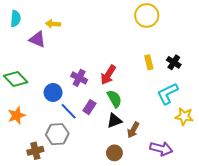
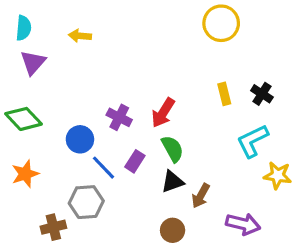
purple triangle: (37, 39) -> (33, 62), moved, turned 48

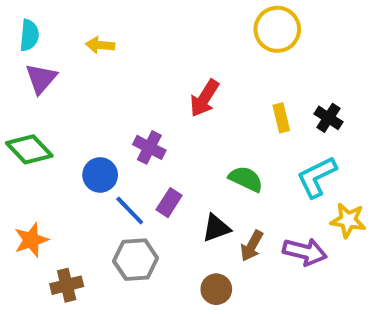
red arrow: (163, 113) -> (204, 98), moved
green semicircle: (173, 149) -> (246, 179), moved, turned -36
orange star: (25, 174) -> (31, 240), moved
gray hexagon: (86, 202) -> (136, 260), moved
purple arrow: (243, 224) -> (305, 252), moved

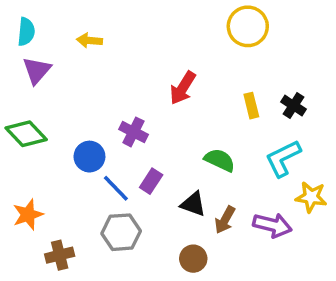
black triangle: (216, 228) -> (193, 204), turned 40

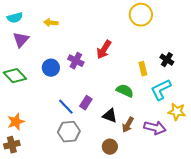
cyan semicircle: (26, 32) -> (15, 18), turned 70
yellow rectangle: (251, 106) -> (143, 69), moved
purple cross: (133, 132) -> (76, 61), moved
blue circle: (89, 157) -> (51, 68), moved
brown cross: (60, 255) -> (12, 145), moved

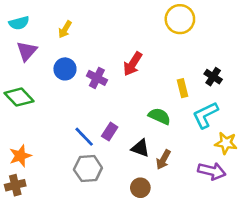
yellow arrow: (51, 23) -> (65, 29), turned -64
blue circle: (51, 68) -> (65, 69), moved
purple arrow: (155, 128) -> (212, 171), moved

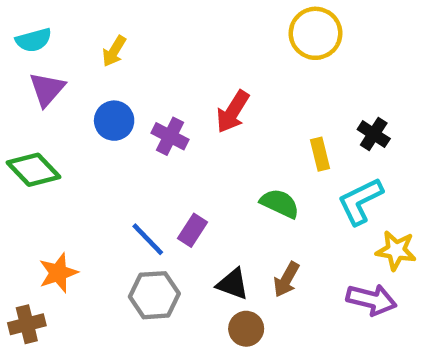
black triangle: (140, 148) -> (233, 284), moved
orange star: (20, 156) -> (58, 273), moved

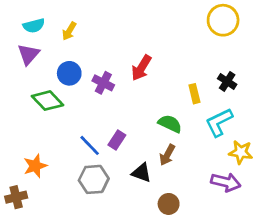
yellow circle: (316, 33) -> (223, 20), moved
cyan semicircle: (34, 40) -> (34, 26), moved
green diamond: (34, 170) -> (47, 101), moved
brown arrow: (286, 279) -> (167, 155), moved
brown circle: (246, 329) -> (169, 204), moved

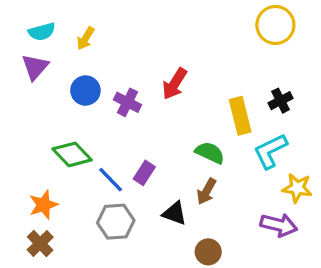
black cross: (227, 81) -> (280, 101), turned 30
yellow rectangle: (194, 94) -> (240, 116), size x1.5
green diamond: (47, 101) -> (72, 154), moved
brown cross: (16, 197) -> (40, 243), moved, turned -30

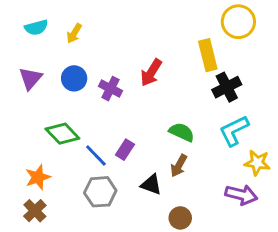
purple triangle: (35, 67) -> (30, 78), moved
black cross: (280, 101) -> (227, 87), moved, size x1.4
yellow rectangle: (240, 116) -> (208, 55), moved

